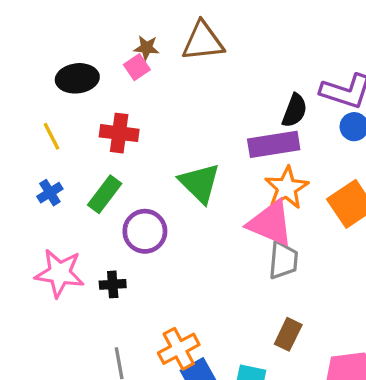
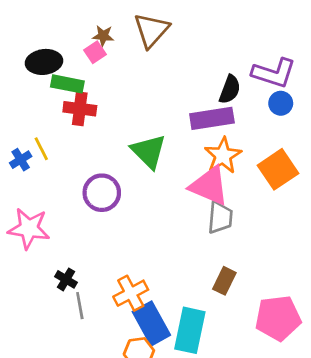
brown triangle: (203, 41) -> (151, 30), turned -42
yellow line: (52, 136) -> (41, 149), moved
green rectangle: (105, 194) -> (67, 84), moved, turned 64
black cross: (113, 284) -> (66, 279), moved, turned 35

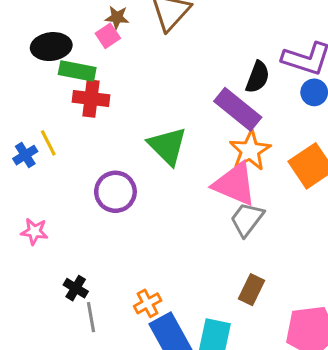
purple rectangle: (212, 118) -> (238, 109), turned 48
gray trapezoid: (220, 217) -> (247, 219), turned -148
pink star: (29, 228) -> (34, 232), size x0.6
orange cross: (131, 293) -> (148, 303), size x0.7

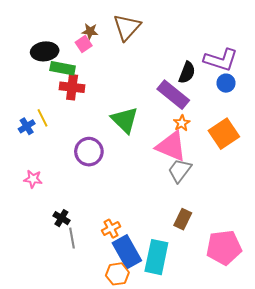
orange star: (250, 150) -> (182, 123), size x0.6

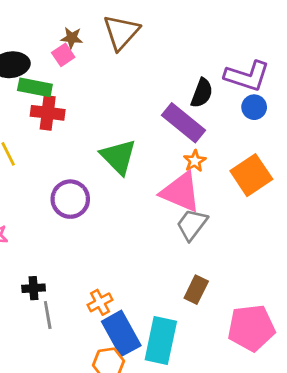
black cross: (61, 218) -> (34, 288), turned -35

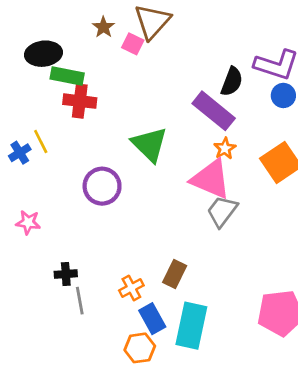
brown star: (72, 38) -> (103, 27), turned 30
pink square: (63, 55) -> (133, 44), moved, turned -30
brown rectangle: (196, 290) -> (175, 274), moved
blue rectangle: (121, 333) -> (152, 319), size x0.7

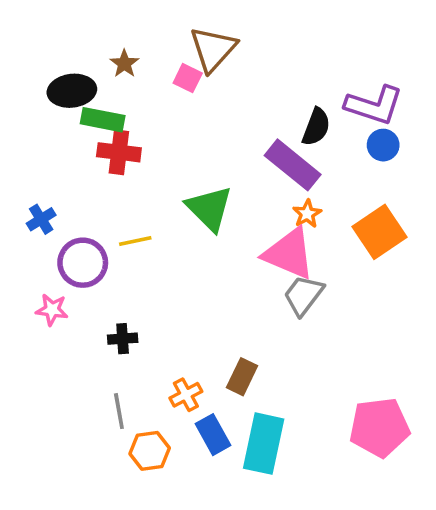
brown star: (103, 27) -> (124, 64), moved
yellow line: (41, 142) -> (135, 241), moved, turned -75
purple circle: (102, 186) -> (83, 263), moved
black cross: (66, 274) -> (123, 339), moved
orange hexagon: (140, 348) -> (150, 451), moved

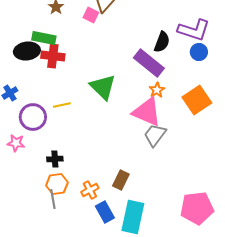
black ellipse: (72, 91) -> (27, 51), moved
orange hexagon: (150, 451) -> (57, 184), moved

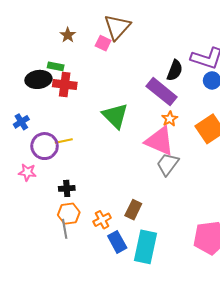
green rectangle: (44, 38) -> (56, 66), size x0.7
yellow line: (62, 105) -> (64, 141), moved

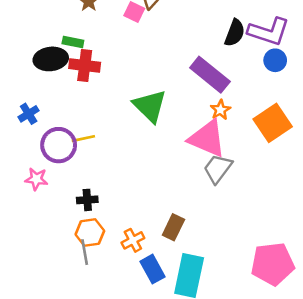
black semicircle: (175, 70) -> (235, 33), moved

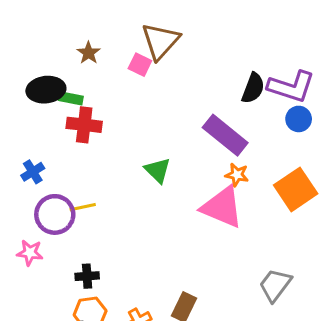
black ellipse: (51, 59) -> (46, 90), moved
green triangle: (150, 106) -> (158, 170), size x0.7
orange star: (220, 110) -> (237, 175), turned -30
blue cross: (29, 114) -> (33, 172), moved
gray trapezoid: (218, 169) -> (275, 285), moved

